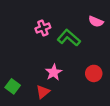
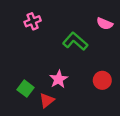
pink cross: (43, 28) -> (33, 21), moved
green square: (13, 86) -> (26, 89), moved

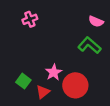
green L-shape: (75, 41) -> (89, 45), moved
red circle: (102, 80) -> (75, 85), moved, size x1.5

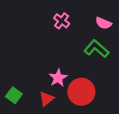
pink cross: (30, 19) -> (62, 21), moved, turned -32
green square: (23, 81) -> (14, 95), moved

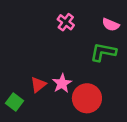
green L-shape: (96, 49) -> (103, 52), turned -30
red triangle: (46, 99) -> (38, 85), moved

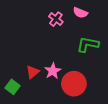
pink semicircle: (111, 25) -> (80, 13), moved

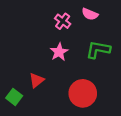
pink star: (53, 71) -> (59, 52), moved

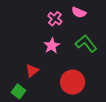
green L-shape: (98, 50) -> (86, 44), turned 40
green square: (14, 97) -> (18, 91), moved

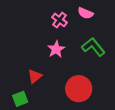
green square: (18, 91) -> (20, 99), turned 32

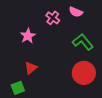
pink star: (56, 49) -> (28, 36), moved
red circle: (79, 89) -> (84, 73), moved

